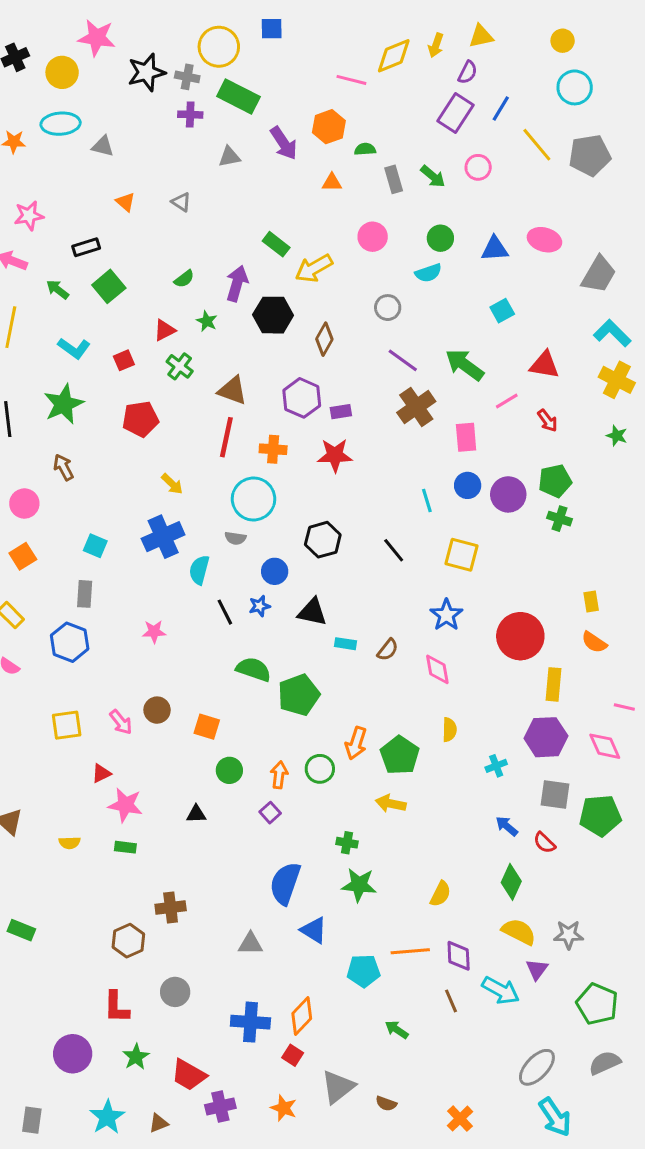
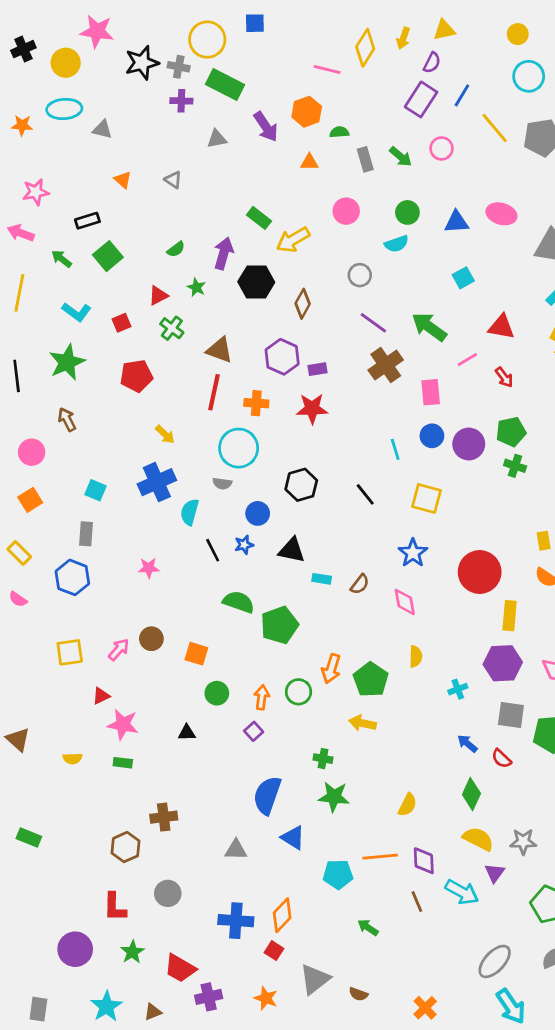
yellow diamond: (394, 56) -> (365, 48), turned -36
pink arrow: (121, 722) -> (119, 650), turned -100

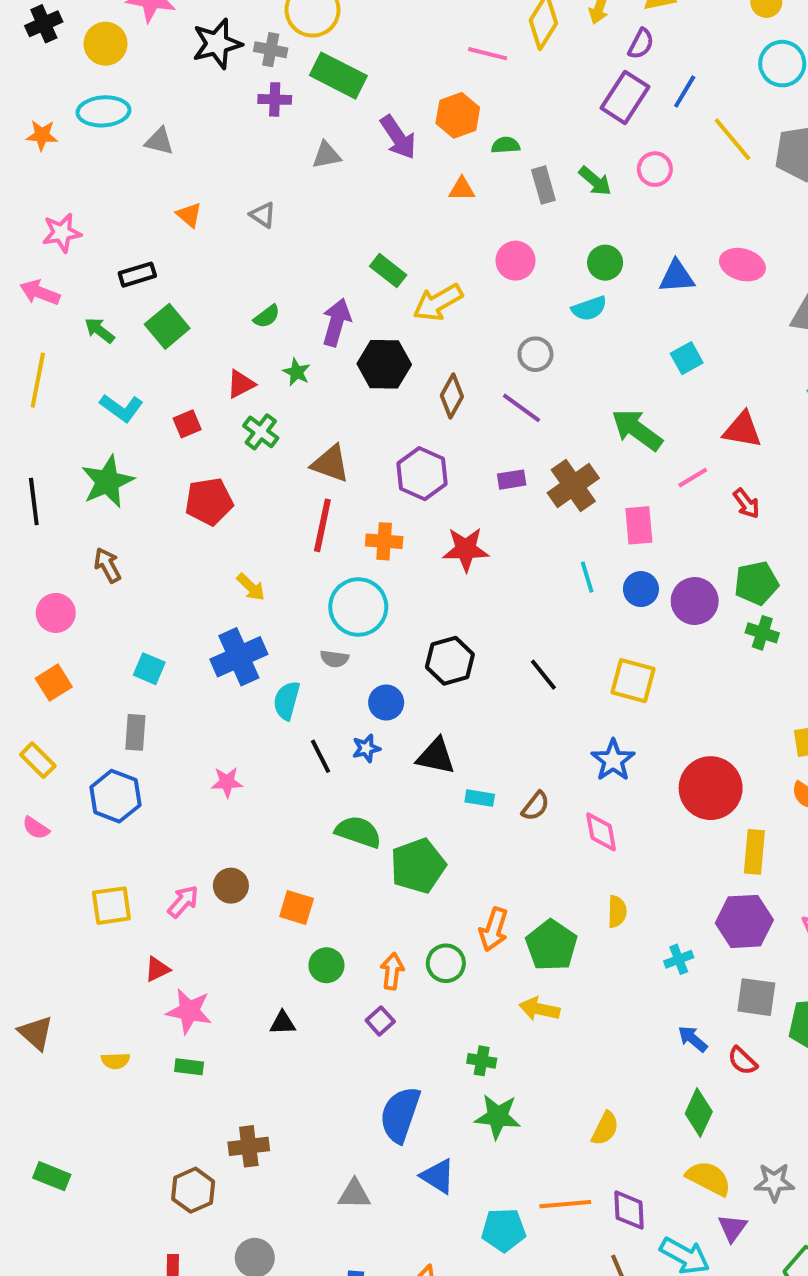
purple line: (373, 323) -> (521, 408), moved
purple rectangle: (318, 369) -> (512, 480), moved
cyan line: (395, 449) -> (587, 577), moved

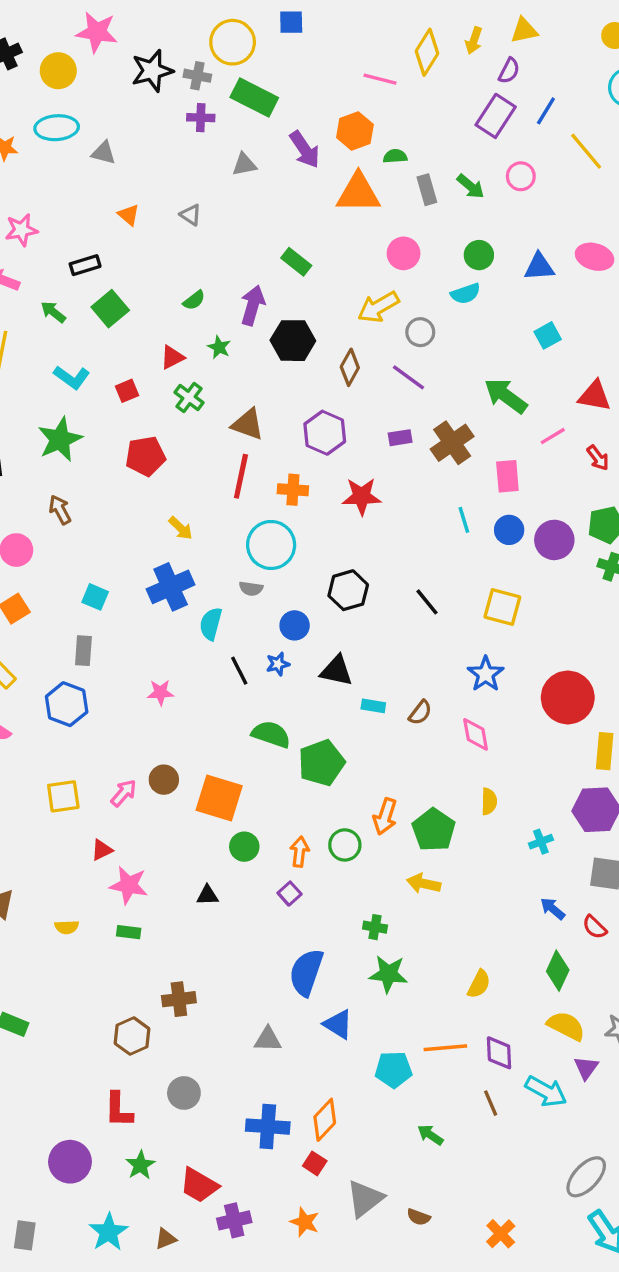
orange triangle: (462, 189) -> (358, 193), size x2.0
yellow arrow: (438, 302) -> (378, 307), moved
orange square: (297, 908) -> (219, 798), size x1.6

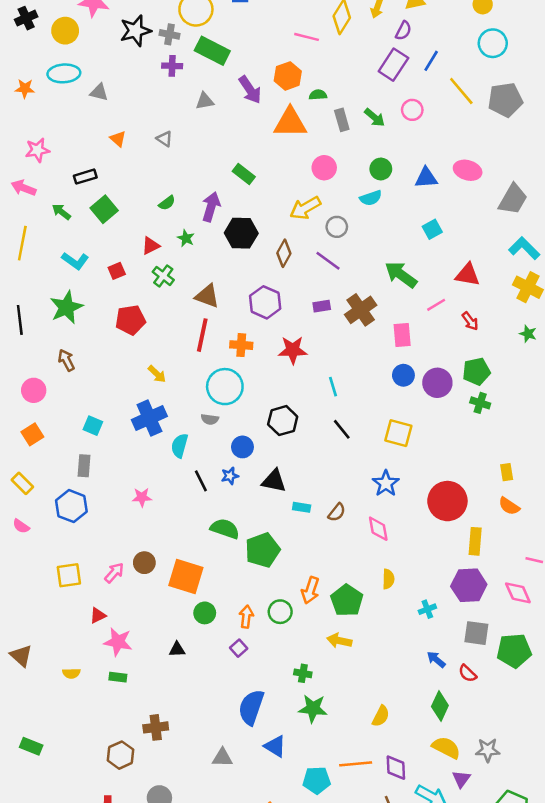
cyan line: (464, 520) -> (333, 387), moved

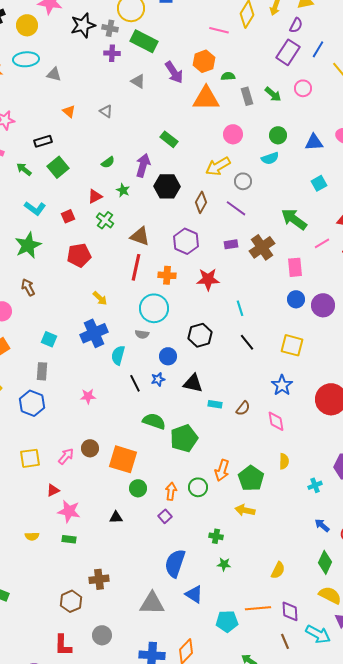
gray triangle: (205, 101) -> (138, 81), turned 42
green star: (313, 709) -> (224, 564), size x0.6
gray triangle: (222, 758) -> (152, 603), size x1.5

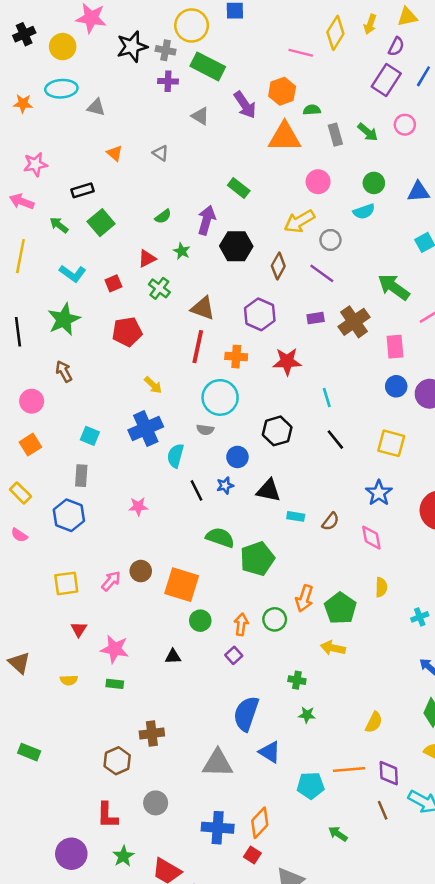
red triangle: (53, 490) -> (79, 629), moved, turned -32

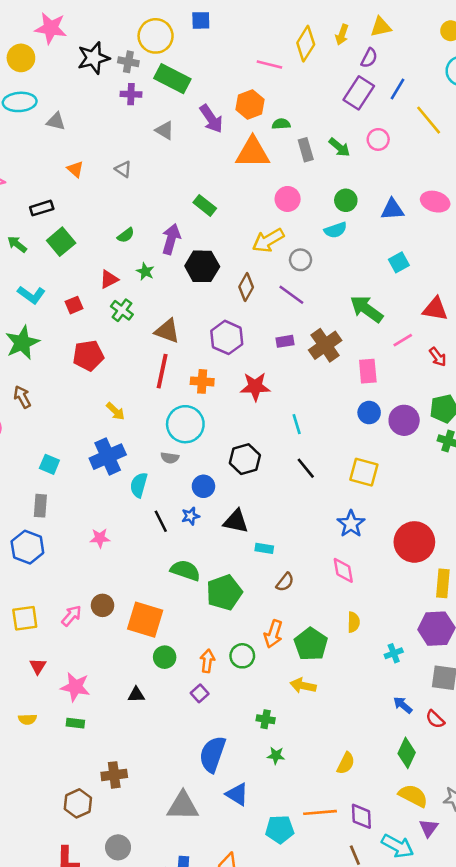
brown semicircle: (330, 521) -> (285, 582), moved

